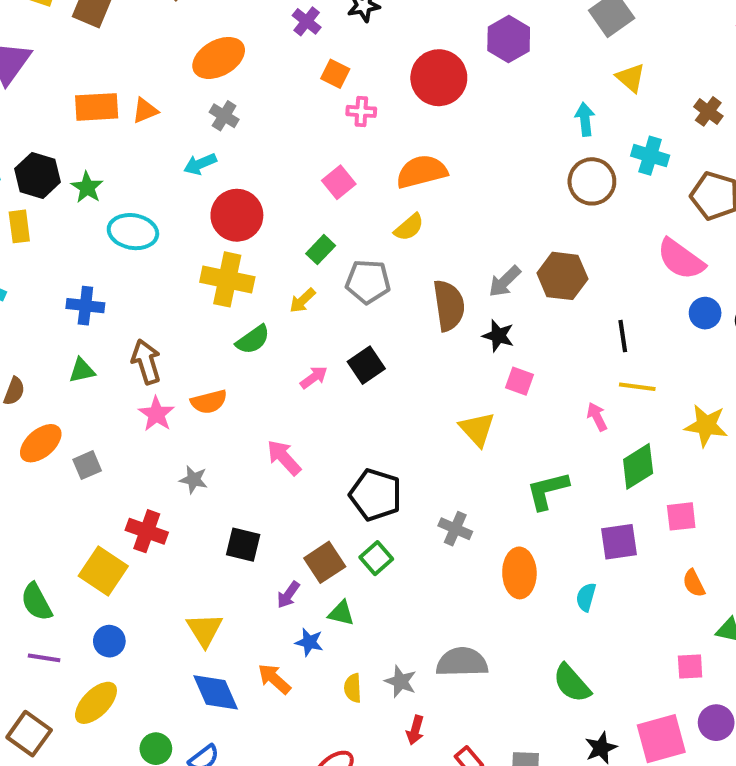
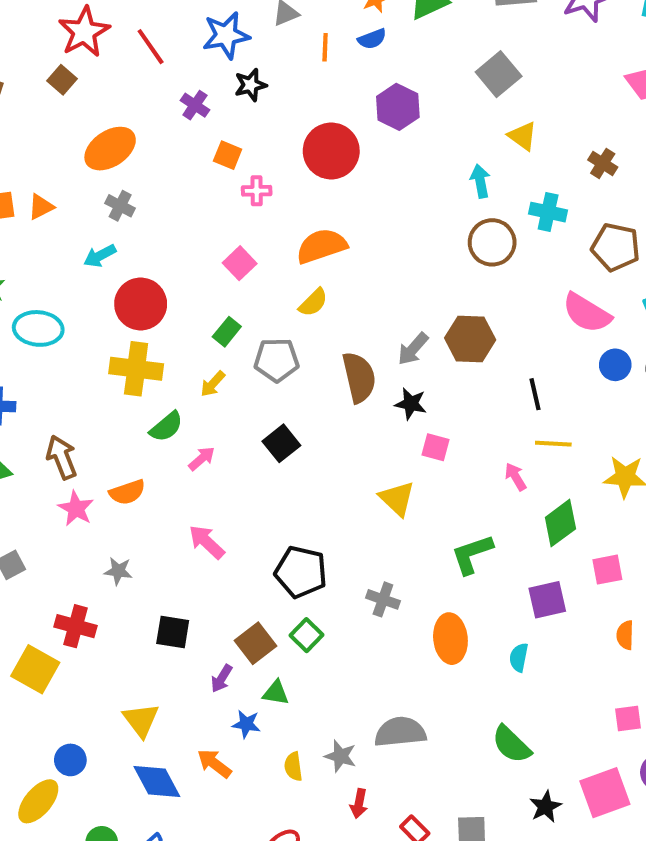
pink arrow: (314, 377) -> (202, 459), moved
orange semicircle: (694, 583) -> (625, 635), turned 32
blue circle: (109, 641) -> (70, 760), moved

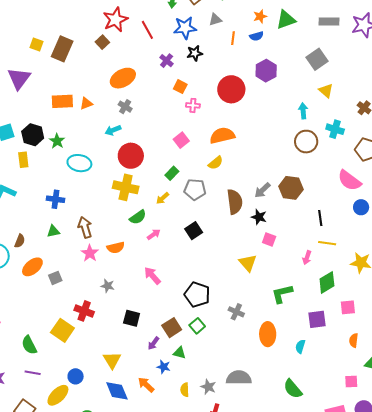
pink arrow: (516, 477) -> (307, 258), turned -136

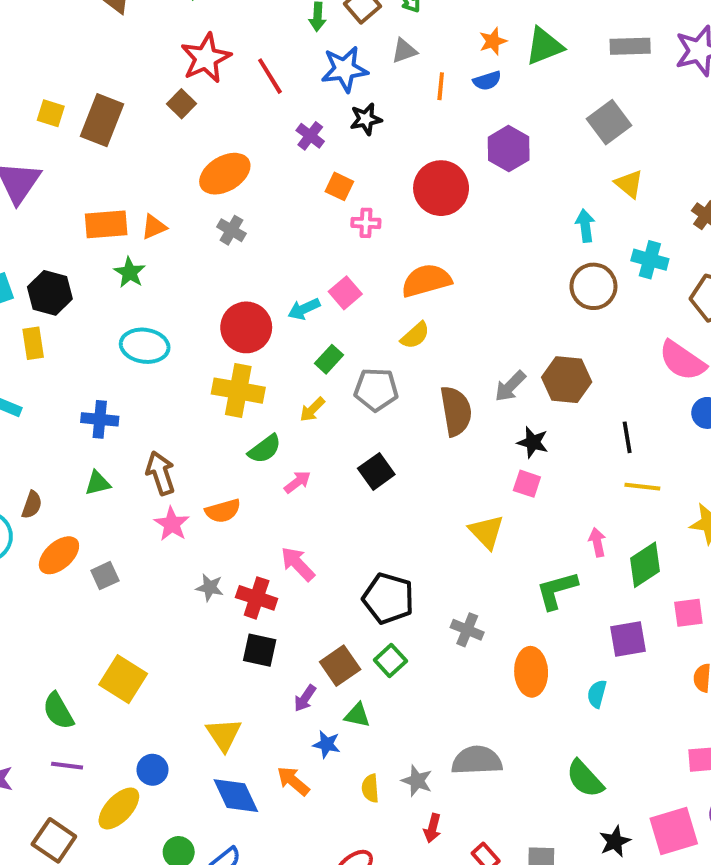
cyan arrow: (113, 130) -> (304, 309), moved
green star: (57, 141) -> (130, 272), moved
black star: (259, 217) -> (533, 442), moved
pink arrow: (307, 258) -> (597, 542), moved, turned 152
red cross: (84, 311) -> (257, 598), moved

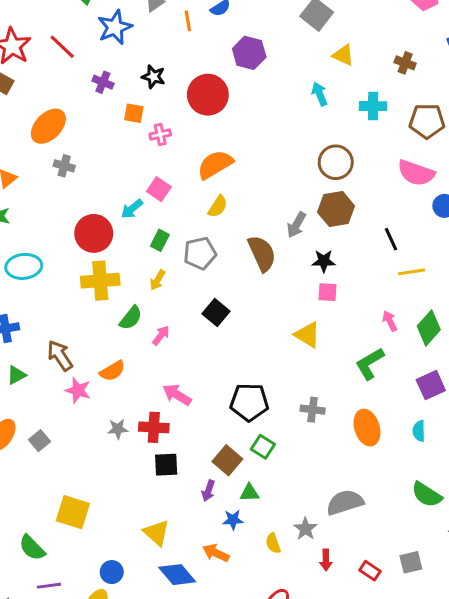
black star: (366, 119) -> (153, 77), moved, turned -30
brown circle: (593, 286) -> (336, 162), moved
gray star: (417, 781) -> (305, 529), turned 30

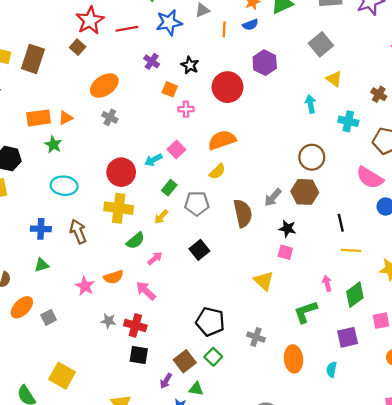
red line: (62, 47) -> (127, 29), turned -65
brown arrow: (60, 356) -> (78, 231), moved
pink arrow: (177, 395) -> (146, 291), moved

